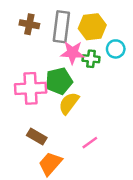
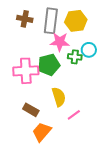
cyan circle: (116, 49) -> (89, 50), moved
green cross: (91, 59) -> (75, 57), moved
yellow semicircle: (69, 103) -> (59, 97), moved, turned 126

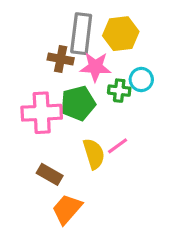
brown cross: (25, 19) -> (61, 59), moved
pink line: (74, 115) -> (118, 146), moved

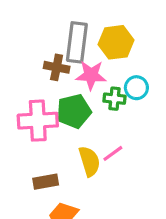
brown rectangle: (50, 174) -> (46, 182), turned -40

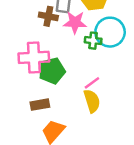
cyan circle: (136, 88) -> (110, 32), size x1.6
green pentagon: (74, 111) -> (52, 71), moved
yellow semicircle: (89, 161) -> (92, 101), moved

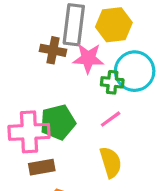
pink cross: (34, 57) -> (29, 132), moved
pink line: (92, 83) -> (111, 119), moved

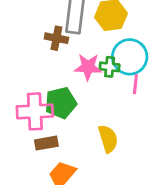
pink star: (88, 58) -> (88, 67), moved
pink line: (111, 119) -> (135, 84), moved, turned -48

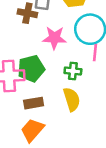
green cross: (110, 67) -> (73, 71), moved
brown rectangle: (46, 143) -> (34, 103), moved

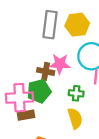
brown cross: (27, 13) -> (46, 71), moved
brown rectangle: (34, 103) -> (26, 115), moved

